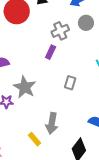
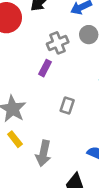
yellow rectangle: (34, 139) -> (15, 139), moved

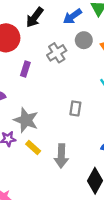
purple rectangle: (45, 68) -> (25, 69), moved

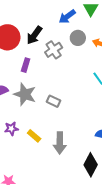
black arrow: (35, 17) -> (34, 35), moved
gray rectangle: (75, 108) -> (53, 101), moved, turned -72
gray star: (26, 120) -> (25, 94), moved

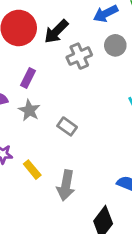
purple rectangle: (26, 65) -> (28, 78), moved
gray star: (25, 94) -> (29, 110), size x0.7

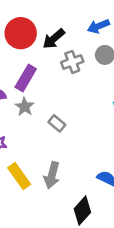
purple rectangle: (28, 78) -> (26, 78), size x1.5
yellow rectangle: (32, 170) -> (19, 176), moved, size x1.5

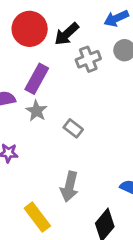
yellow rectangle: (19, 176) -> (37, 217), moved

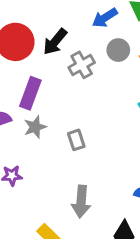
gray star: (37, 111) -> (35, 127), turned 30
gray rectangle: (73, 128) -> (76, 140), turned 42

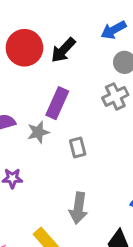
gray cross: (82, 65) -> (115, 96), moved
purple rectangle: (30, 93) -> (57, 103), moved

